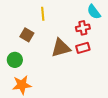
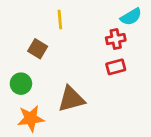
cyan semicircle: (94, 12) -> (131, 17), turned -84
brown triangle: (61, 48) -> (71, 99), moved

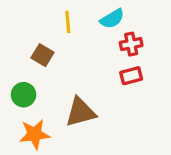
cyan semicircle: (131, 17) -> (112, 19), moved

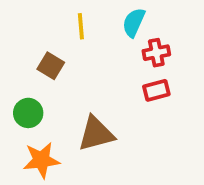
cyan semicircle: (112, 19) -> (134, 22), turned 145

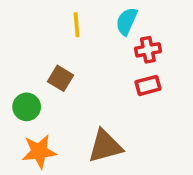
brown square: (51, 66) -> (61, 78), moved
brown triangle: (96, 134) -> (105, 146), moved

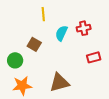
cyan semicircle: (127, 21) -> (61, 33), moved
red rectangle: (148, 85) -> (94, 57), moved

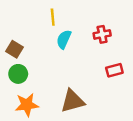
cyan semicircle: (61, 33) -> (64, 39), moved
brown square: (34, 44) -> (14, 49), moved

